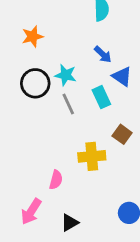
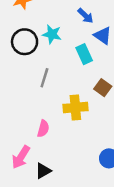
gray line: (68, 104) -> (44, 78), moved, turned 42
black triangle: (70, 223) -> (43, 171), moved

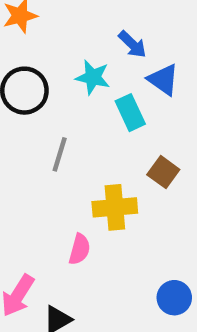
cyan star: (52, 34) -> (93, 77), moved
pink semicircle: (43, 129) -> (80, 249), moved

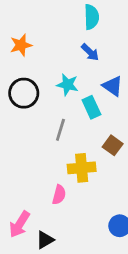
blue arrow: (132, 44) -> (90, 52), moved
gray line: (60, 154) -> (60, 130), moved

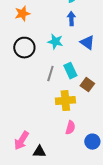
blue arrow: (90, 52) -> (71, 19), turned -136
cyan rectangle: (91, 107) -> (70, 71), moved
pink semicircle: (59, 195) -> (70, 128), moved
black triangle: (45, 240) -> (39, 152), turned 32

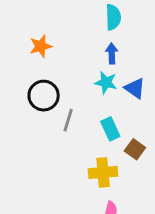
cyan star: (55, 42) -> (106, 82), moved
gray line: (50, 74) -> (68, 120), moved

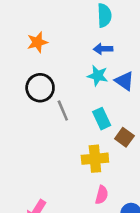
blue arrow: (112, 53) -> (103, 49), turned -90
gray line: (68, 120) -> (63, 111), turned -40

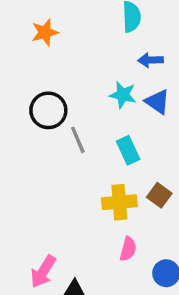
orange star: (37, 42) -> (45, 32), moved
blue arrow: (103, 49) -> (151, 60), moved
brown square: (124, 137) -> (159, 195), moved

